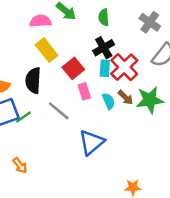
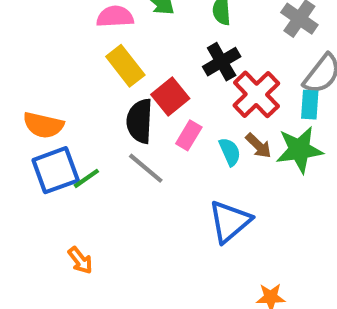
cyan rectangle: (105, 68) -> (310, 105), moved
black semicircle: (33, 80) -> (140, 121), moved
pink rectangle: (84, 91) -> (189, 135), turned 49
blue triangle: (92, 142) -> (230, 221), moved

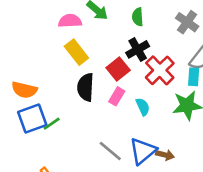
red square: (170, 96) -> (118, 69), moved
brown arrow: (258, 146) -> (165, 155), moved, turned -30
gray line: (146, 168) -> (110, 151), moved

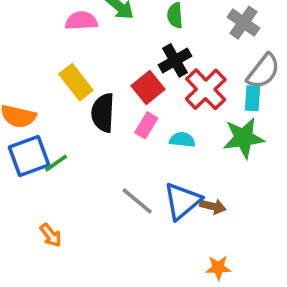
yellow rectangle: (76, 52) -> (76, 82), moved
cyan semicircle: (143, 107) -> (182, 140), turned -60

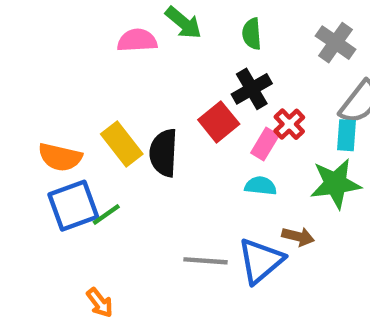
yellow rectangle: (76, 82) -> (122, 144), moved
red cross: (206, 89) -> (289, 124), size x0.6
pink rectangle: (146, 125) -> (265, 144), moved
gray line: (137, 201) -> (205, 261), turned -36
brown arrow: (213, 206) -> (298, 237), moved

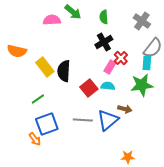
red square: (219, 122) -> (89, 88), moved
orange semicircle: (60, 157) -> (17, 51), moved
blue square: (73, 206) -> (47, 124), moved

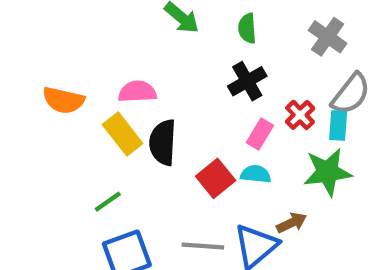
pink semicircle: (52, 20) -> (137, 92), moved
red cross: (121, 58) -> (300, 115), moved
brown arrow: (125, 109) -> (292, 223), turned -40

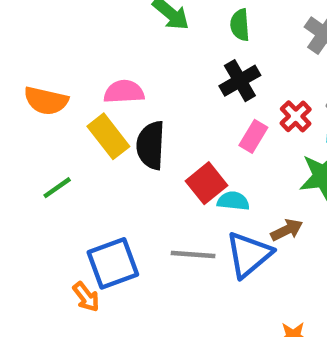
cyan semicircle: (256, 174) -> (233, 201), moved
green line: (108, 202) -> (57, 188), moved

